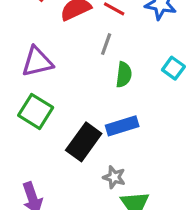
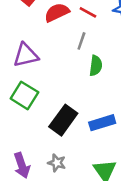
blue rectangle: (122, 126) -> (102, 123), moved
gray star: (114, 177) -> (57, 163), moved

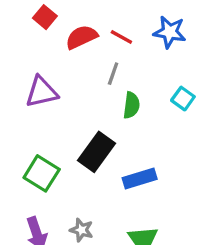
green square: (24, 95) -> (42, 173), moved
black rectangle: (63, 120) -> (96, 152), moved

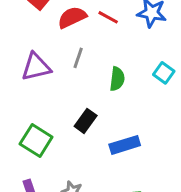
gray line: (113, 74) -> (78, 58), moved
black rectangle: (96, 152) -> (86, 121), size x0.7

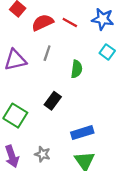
cyan square: (164, 73) -> (107, 52), moved
blue rectangle: (125, 145) -> (82, 133), moved

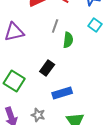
gray line: (47, 53) -> (55, 26), moved
blue rectangle: (82, 133) -> (62, 93), moved

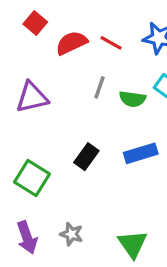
green semicircle: (68, 40) -> (132, 99), moved, turned 91
blue rectangle: (62, 93) -> (141, 153), moved

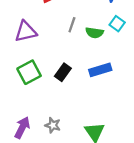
green square: (32, 178) -> (29, 72), moved, turned 30
purple arrow: (27, 237) -> (22, 127), turned -135

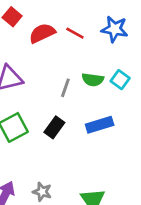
cyan square: (117, 24) -> (120, 80), moved
gray line: (72, 25) -> (65, 88), moved

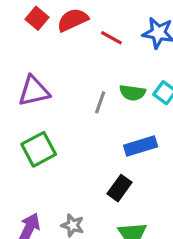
red semicircle: (42, 33) -> (73, 20), moved
black rectangle: (54, 127) -> (120, 188), moved

